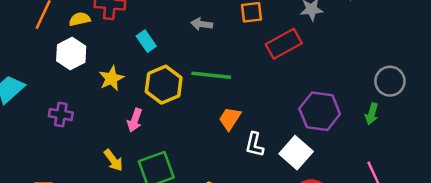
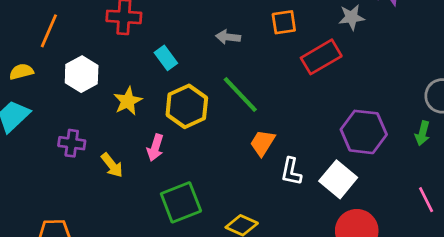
yellow semicircle: (80, 19) -> (21, 72), moved
green line: (211, 75) -> (240, 95), turned 42
yellow arrow: (113, 160) -> (112, 165), moved

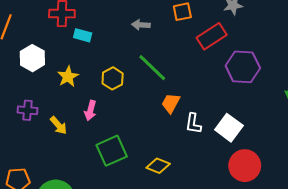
cyan rectangle: (166, 58) -> (83, 35), moved, turned -36
yellow hexagon: (187, 106) -> (113, 78), size x0.7
purple hexagon: (364, 132) -> (243, 67), moved

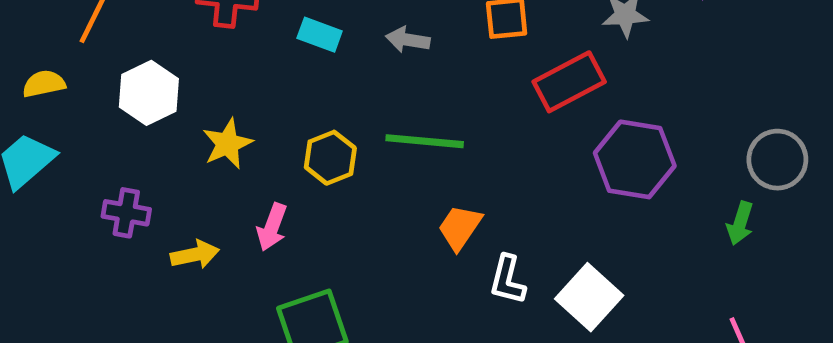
cyan rectangle: (83, 35) -> (320, 35), moved
green line: (152, 68) -> (425, 141), turned -44
yellow arrow: (59, 125) -> (195, 255), turned -66

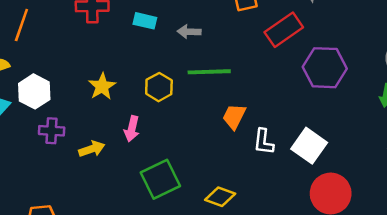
gray arrow: (408, 40) -> (189, 32), moved
white hexagon: (149, 93) -> (34, 91), moved

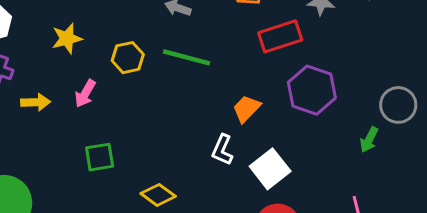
orange trapezoid: (234, 116) -> (246, 109), moved
green square: (160, 179) -> (100, 157), size x0.7

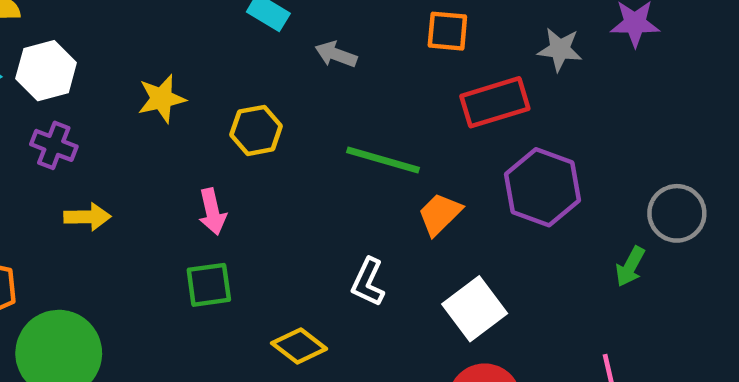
green line: (187, 57) -> (383, 160), moved
pink arrow: (85, 94) -> (212, 212), moved, turned -44
yellow arrow: (36, 102) -> (87, 217), moved
white L-shape: (222, 150) -> (368, 282), moved

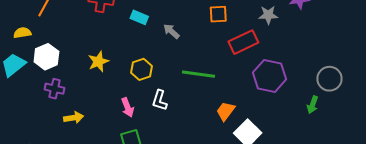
gray arrow: (336, 54) -> (171, 31), turned 30
orange trapezoid: (440, 214) -> (226, 111), moved
white L-shape: (368, 282) -> (160, 100), moved

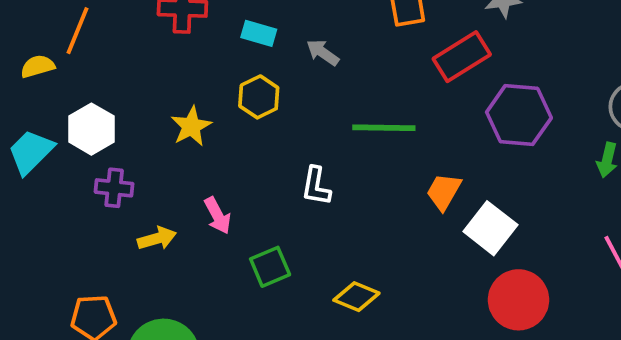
yellow semicircle: (22, 33) -> (38, 66), moved
yellow hexagon: (141, 69) -> (259, 97), moved
pink arrow: (128, 107) -> (218, 216), moved

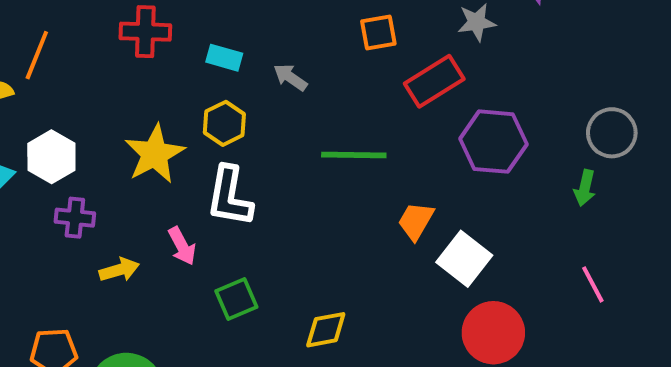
yellow star: (191, 126) -> (155, 154), size x1.4
white L-shape: (316, 186) -> (230, 196), moved, size x1.5
yellow diamond: (356, 297) -> (326, 330), turned -33

